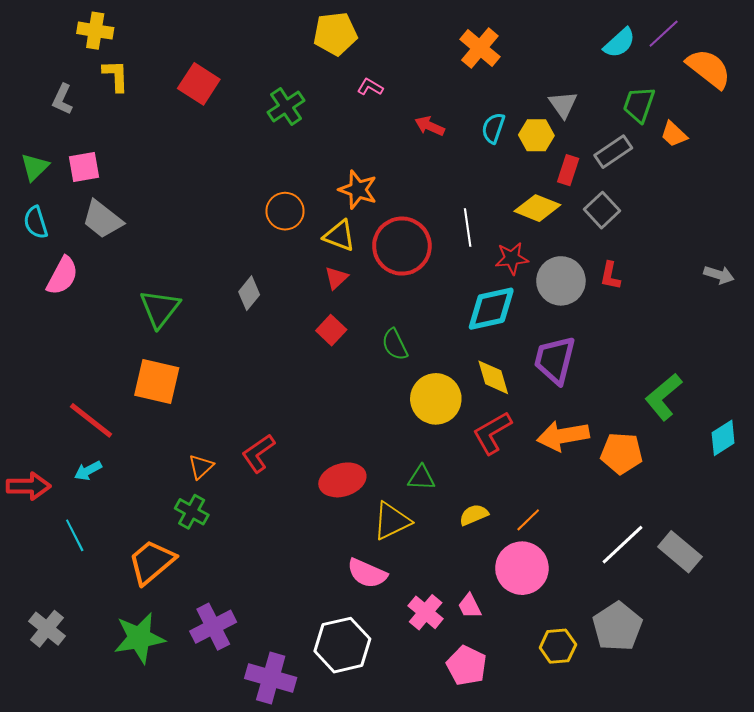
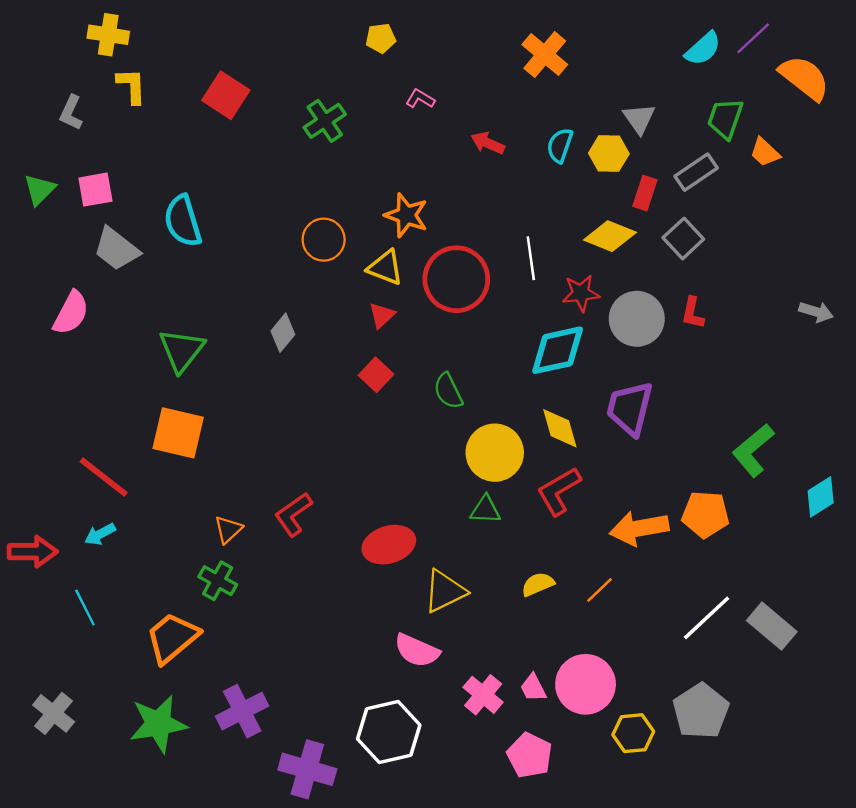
yellow pentagon: (335, 34) -> (381, 38), size x0.6
cyan semicircle: (36, 222) -> (183, 221), moved, size x1.4
orange arrow: (563, 436) -> (639, 528), moved
green triangle: (421, 478) -> (485, 510), moved
pink circle: (522, 568) -> (586, 684), moved

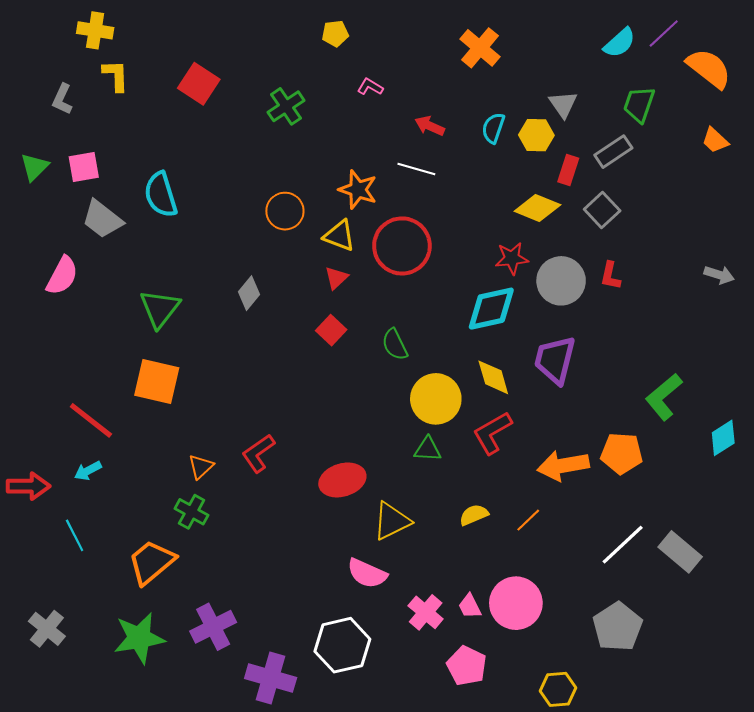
orange trapezoid: (765, 152) -> (715, 140), moved
white line: (531, 258) -> (416, 169), moved, turned -66
yellow hexagon: (633, 733) -> (558, 689), moved

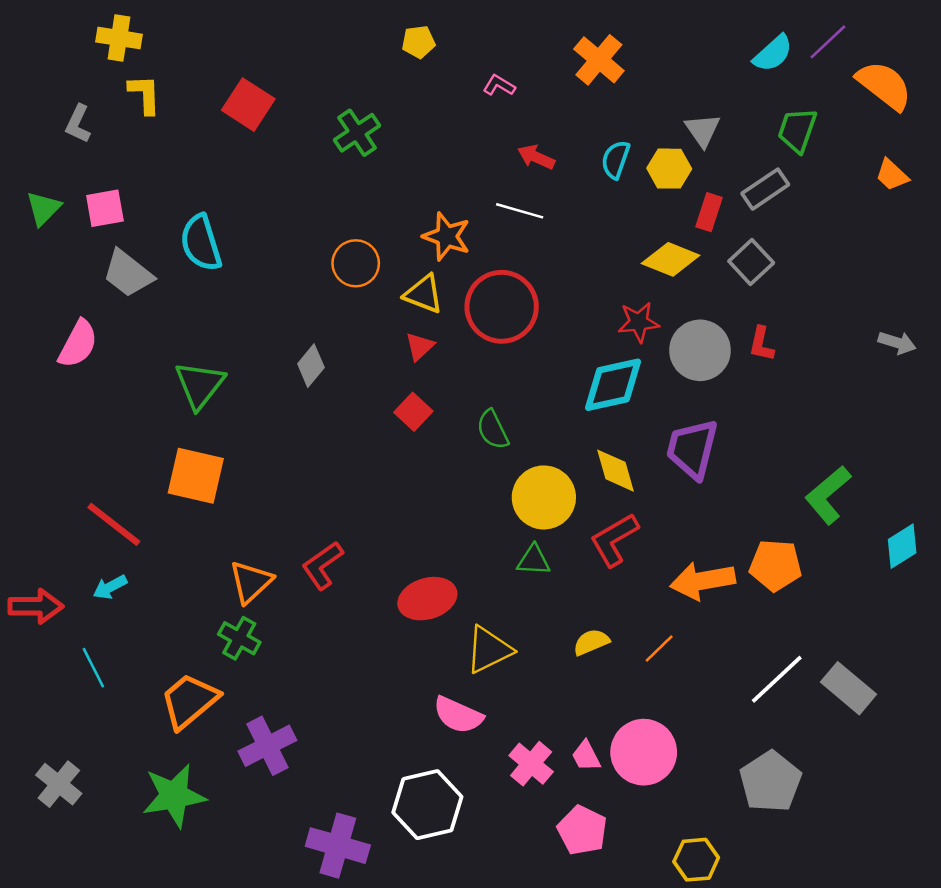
pink L-shape: (370, 87) -> (499, 85), moved
orange triangle: (201, 467) -> (251, 582), size x1.4
purple cross: (213, 627) -> (267, 746), moved

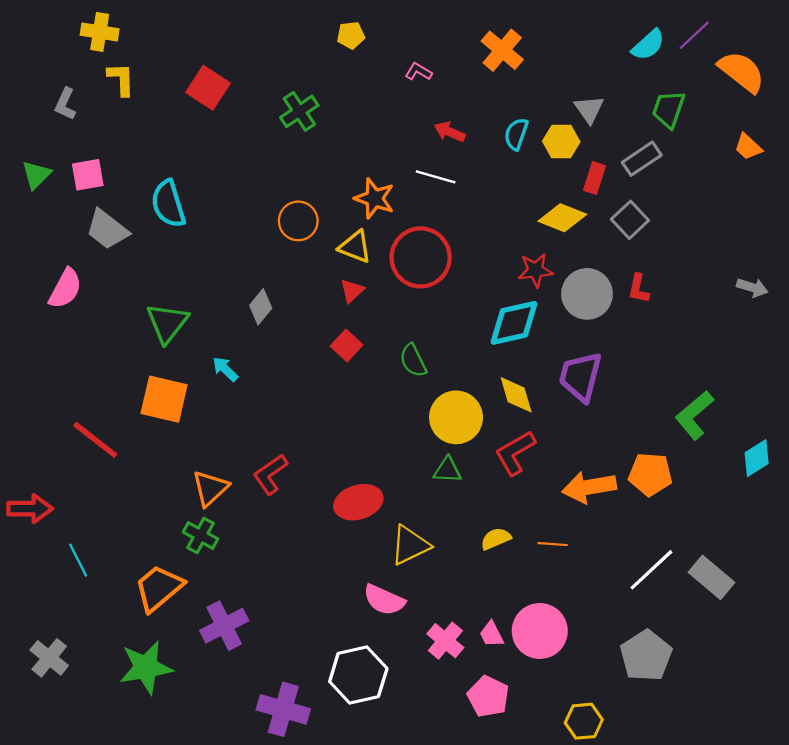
cyan arrow: (110, 587) -> (225, 369), moved, turned 72
orange line: (659, 648) -> (553, 544), turned 48

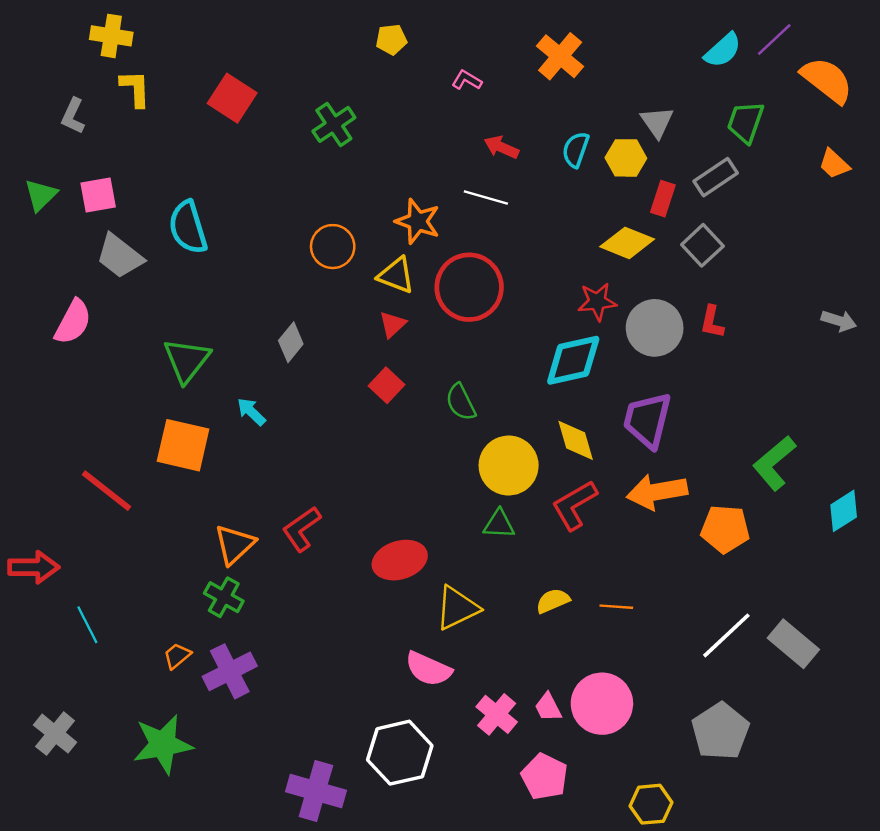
orange arrow: (589, 487) -> (657, 492), moved
orange trapezoid: (159, 588) -> (177, 656), size x0.5
purple cross: (224, 626) -> (230, 671), moved

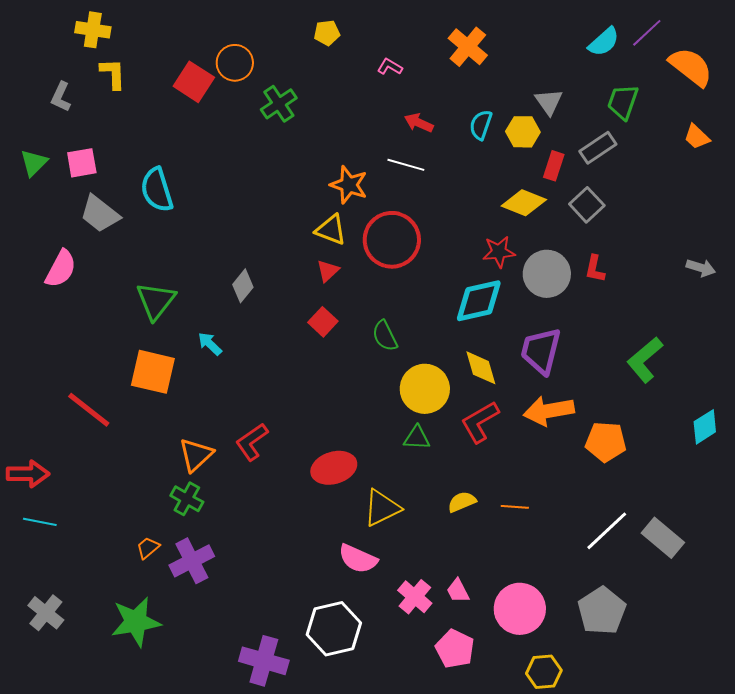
orange circle: (333, 247) -> (235, 63), moved
green L-shape: (774, 463) -> (645, 360), moved
cyan line: (87, 625) -> (40, 522), moved, turned -52
pink circle: (602, 704) -> (520, 609), moved

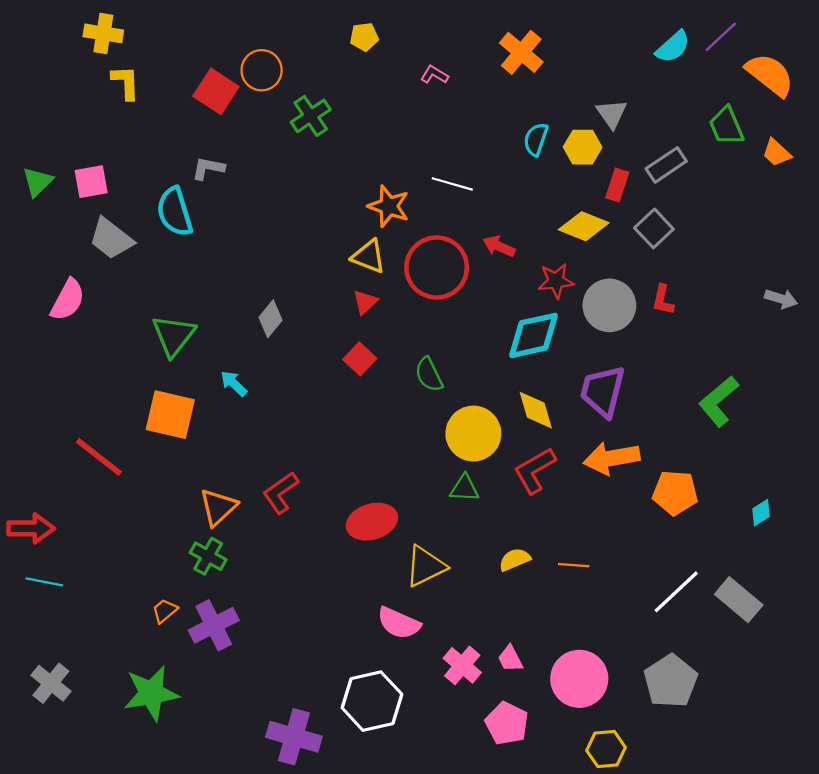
gray L-shape: (61, 97) -> (208, 168), moved, turned 76
green trapezoid: (623, 102) -> (726, 126), moved, turned -42
red arrow: (419, 123) -> (499, 246), moved
cyan diamond: (705, 427) -> (761, 513), moved, size x0.7

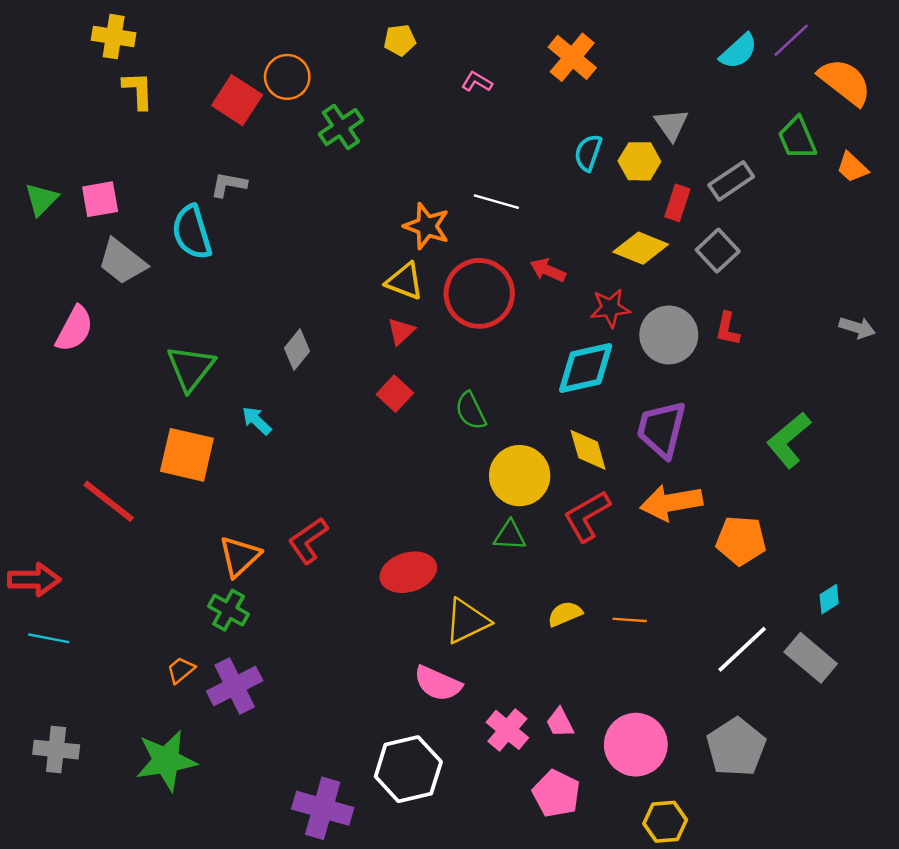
cyan diamond: (761, 513) -> (829, 599), moved
gray cross: (51, 683) -> (56, 750), turned -33

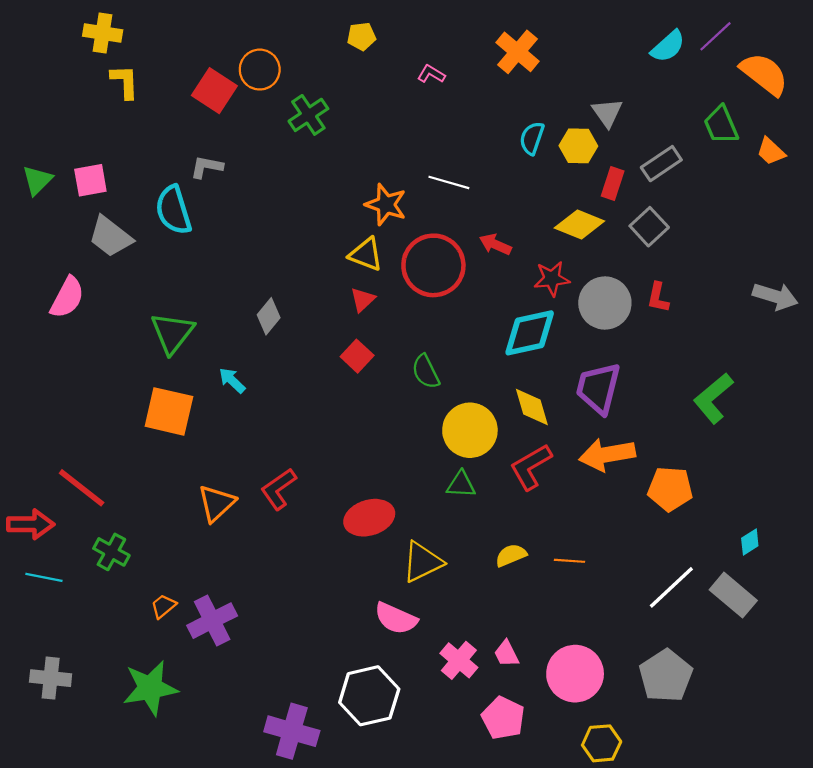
gray arrow: (857, 328) -> (775, 296), size x1.4
red line: (109, 501) -> (82, 488), moved
green cross: (229, 610) -> (111, 552), moved

